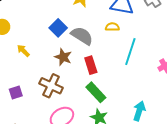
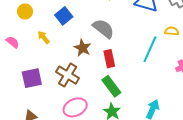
yellow semicircle: (112, 27) -> (172, 31), moved
blue square: (58, 28) -> (64, 16), moved
purple square: (16, 92) -> (32, 78), size x1.5

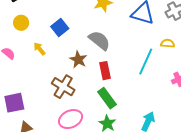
purple square: (32, 78) -> (14, 103), moved

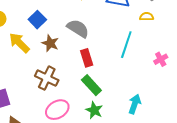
yellow semicircle: (168, 43) -> (147, 17), moved
yellow arrow: (39, 49) -> (19, 43), size x1.6
brown star: (78, 60) -> (50, 43), moved

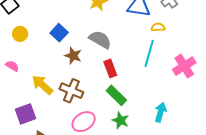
yellow semicircle: (147, 17) -> (158, 27), moved
yellow arrow: (19, 43) -> (42, 85), moved
pink cross: (161, 59) -> (184, 66), size x1.6

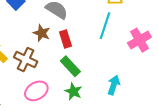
brown star: (73, 56) -> (42, 33), moved

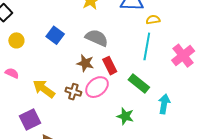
brown cross: (26, 59) -> (73, 92), size x0.7
green rectangle: (70, 66) -> (139, 84), moved
pink ellipse: (36, 91) -> (97, 87), moved

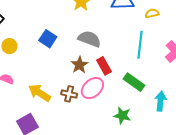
yellow semicircle: (153, 20) -> (152, 13), moved
brown star: (85, 63) -> (79, 65), turned 30

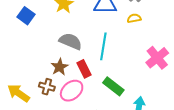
blue square: (48, 39) -> (26, 16), moved
cyan line: (140, 45) -> (103, 46), moved
brown cross: (69, 94) -> (47, 87), moved

